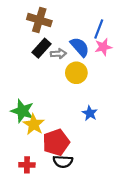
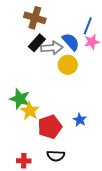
gray arrow: (58, 54) -> (52, 48), size x1.5
blue star: (90, 113) -> (80, 120), moved
black semicircle: (63, 161) -> (56, 156), moved
red cross: (27, 165) -> (24, 161), moved

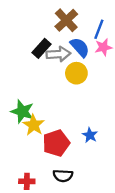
brown cross: (35, 18) -> (66, 20), moved, turned 30

